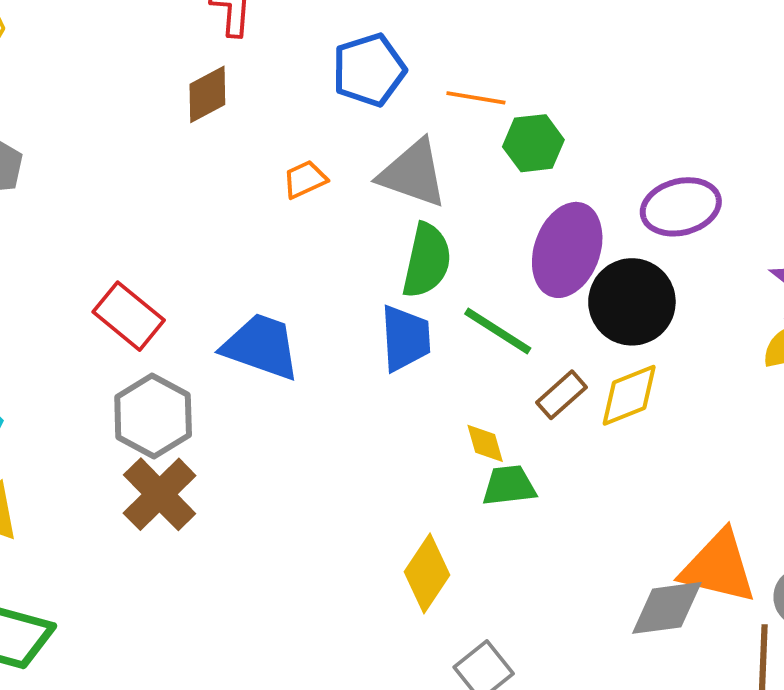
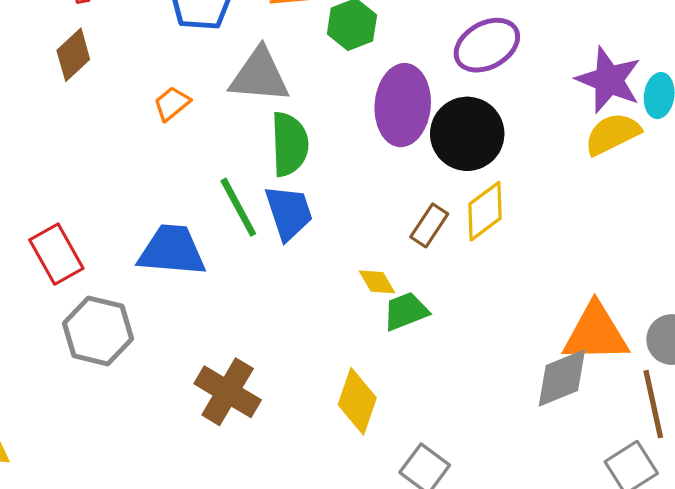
red rectangle: (129, 316) -> (56, 254), turned 36
green line: (498, 331) -> (238, 207), moved, turned 44
brown cross: (160, 494) -> (228, 392), moved

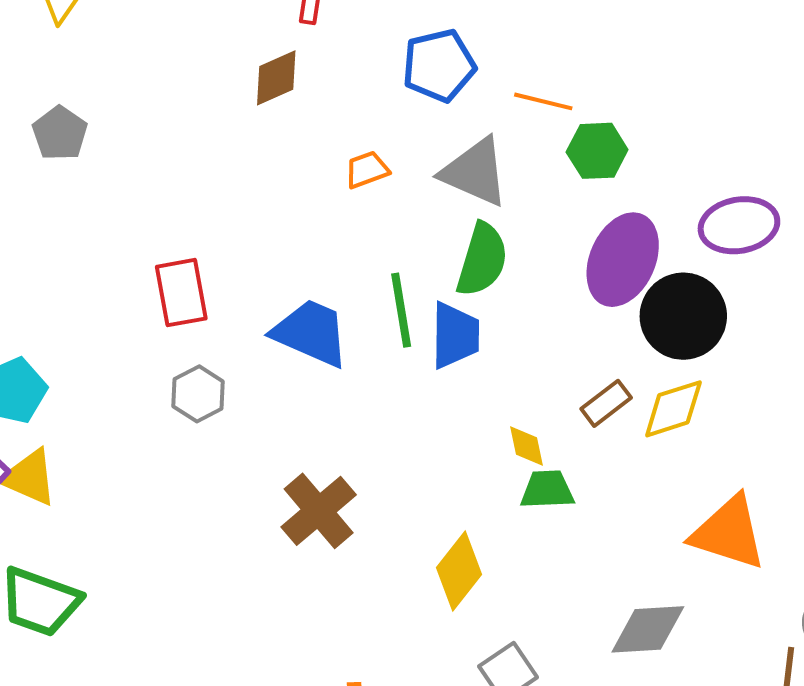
gray hexagon: (98, 331) -> (198, 394), size x0.7
orange triangle: (596, 333) -> (729, 533), moved
gray diamond: (562, 378) -> (648, 629), moved

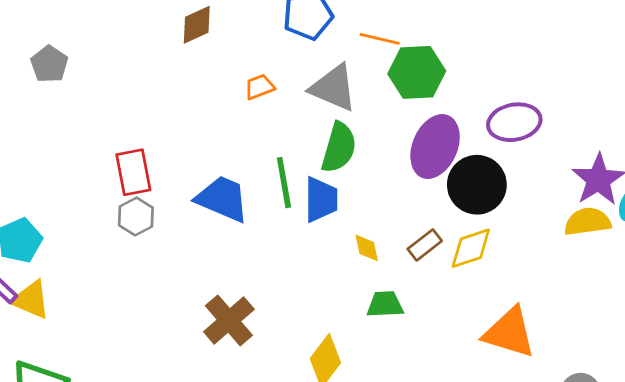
green hexagon: (597, 151) -> (417, 72), size x1.4
gray hexagon: (198, 394) -> (136, 216), moved
yellow diamond: (527, 446) -> (367, 248), moved

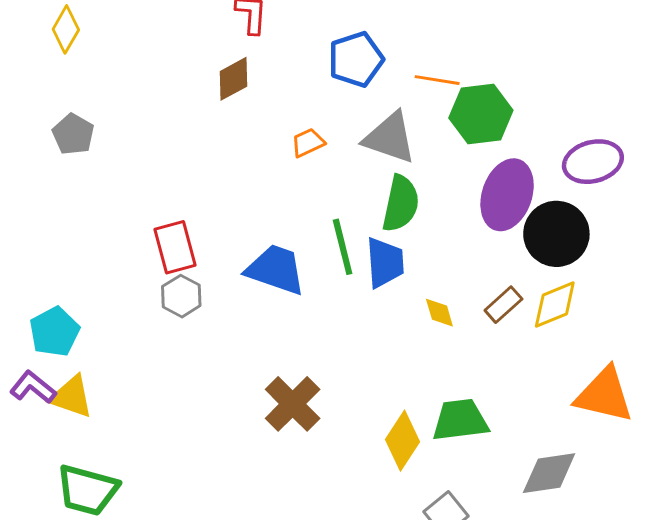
green trapezoid: (385, 304) -> (460, 420), moved, size x1.4

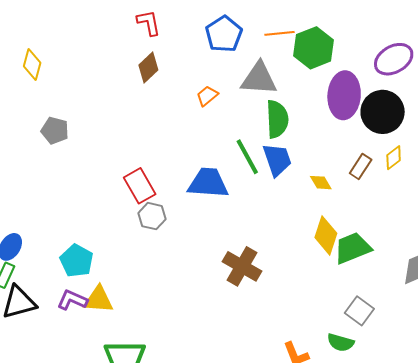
yellow diamond: (555, 305) -> (394, 158), size x0.7
yellow diamond: (403, 441) -> (326, 235), moved

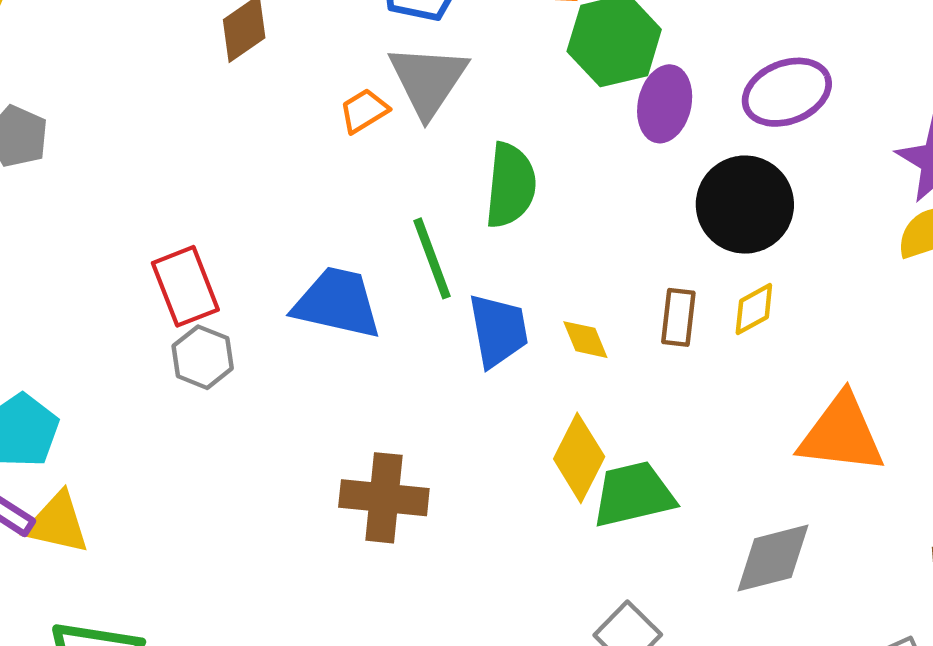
gray triangle: (259, 79) -> (428, 80), moved, turned 51
purple ellipse: (344, 95) -> (665, 104), moved, size x0.7
blue trapezoid: (277, 160) -> (498, 330), moved
brown rectangle: (361, 166) -> (678, 317), turned -35
brown cross: (242, 266) -> (384, 498), turned -33

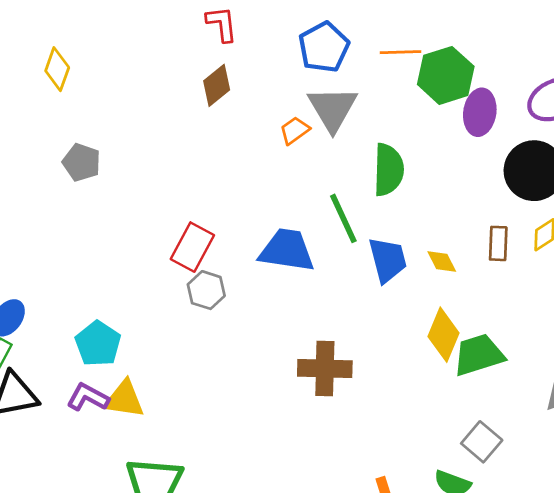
red rectangle: (185, 286) -> (192, 247), turned 54

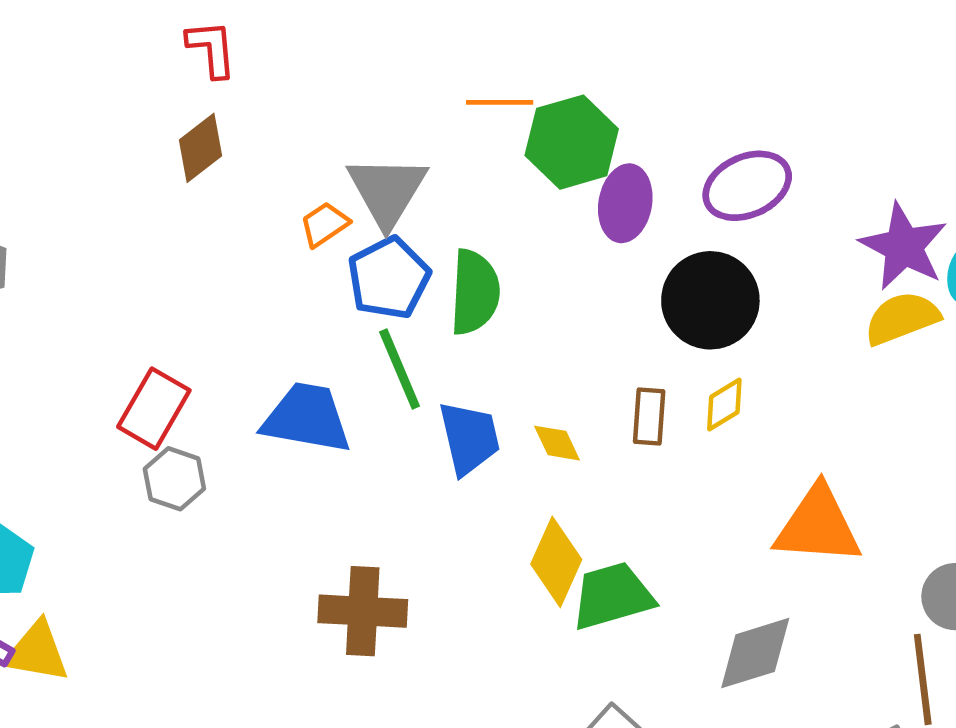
blue pentagon: (324, 47) -> (389, 278), moved

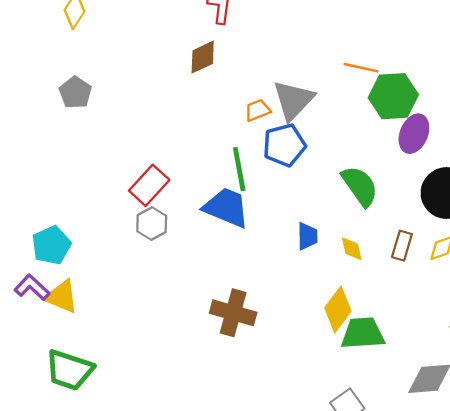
green semicircle: (475, 292) -> (360, 186), moved, turned -51
green line: (400, 369) -> (239, 169), moved
blue trapezoid: (469, 438) -> (307, 236), size x0.7

